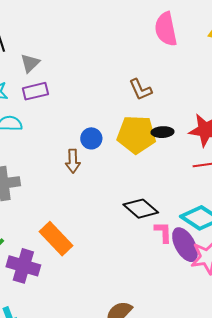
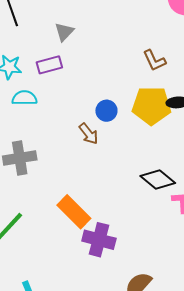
gray triangle: (30, 63) -> (64, 32), moved
brown arrow: (73, 161) -> (89, 134), turned -35
purple cross: (23, 266) -> (99, 240), moved

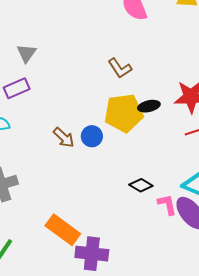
blue circle: (106, 111) -> (92, 136), moved
brown arrow: (89, 134) -> (64, 138), moved
black diamond: (158, 179) -> (141, 185), size x0.7

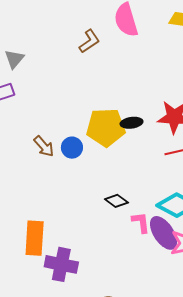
brown L-shape: (120, 68) -> (89, 41), moved, turned -95
orange rectangle: (63, 230) -> (35, 238), turned 52

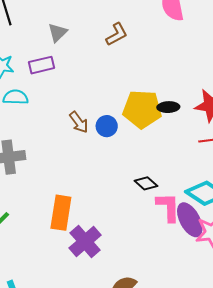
brown L-shape: (89, 41) -> (117, 34), moved
pink L-shape: (141, 222) -> (168, 207), size x1.4
purple cross: (61, 264) -> (85, 241), turned 32

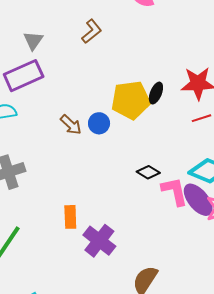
purple rectangle: (42, 65) -> (24, 76), size x1.5
black ellipse: (168, 107) -> (156, 93), turned -55
orange rectangle: (61, 213) -> (70, 217), size x0.7

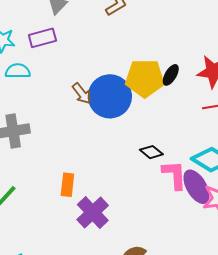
purple rectangle: (24, 76) -> (42, 38), size x0.7
blue circle: (99, 123) -> (110, 96), size x2.0

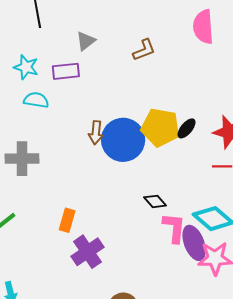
brown arrow: (82, 94) -> (96, 133), turned 35

